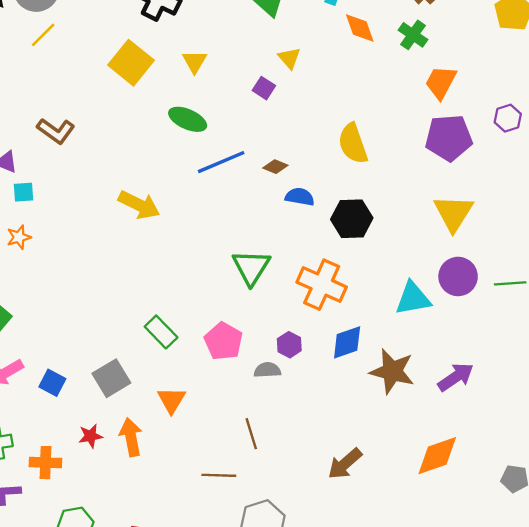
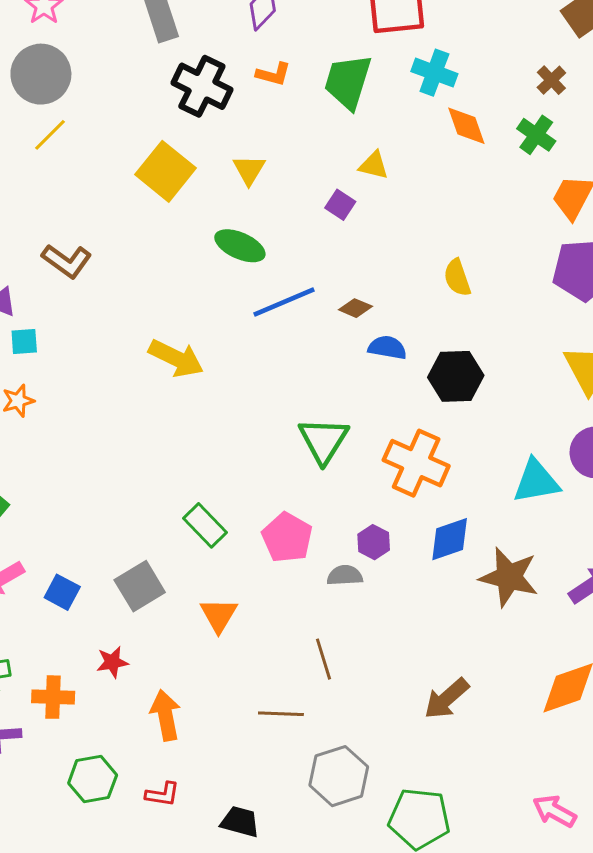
yellow triangle: (289, 58) -> (374, 165), turned -35
yellow semicircle: (353, 144) -> (457, 278), size x0.7
orange arrow: (131, 437) -> (165, 715), moved

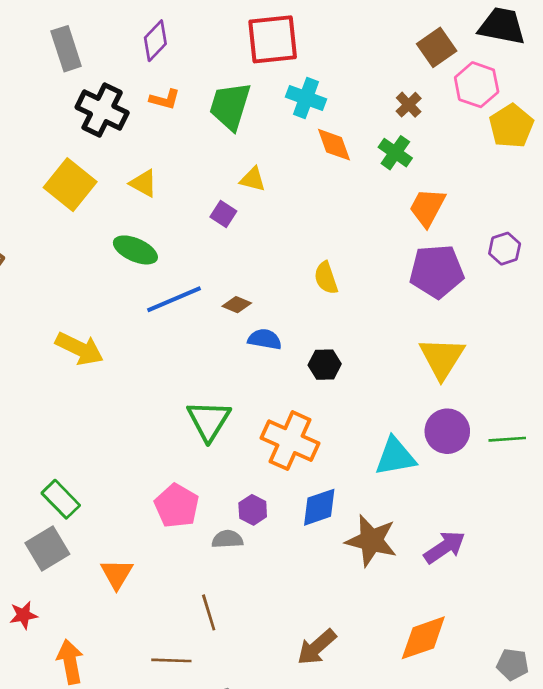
yellow triangle: (249, 170) -> (143, 183), turned -32
black hexagon: (456, 376) -> (325, 365), size x0.7
green rectangle: (205, 525) -> (61, 499), moved

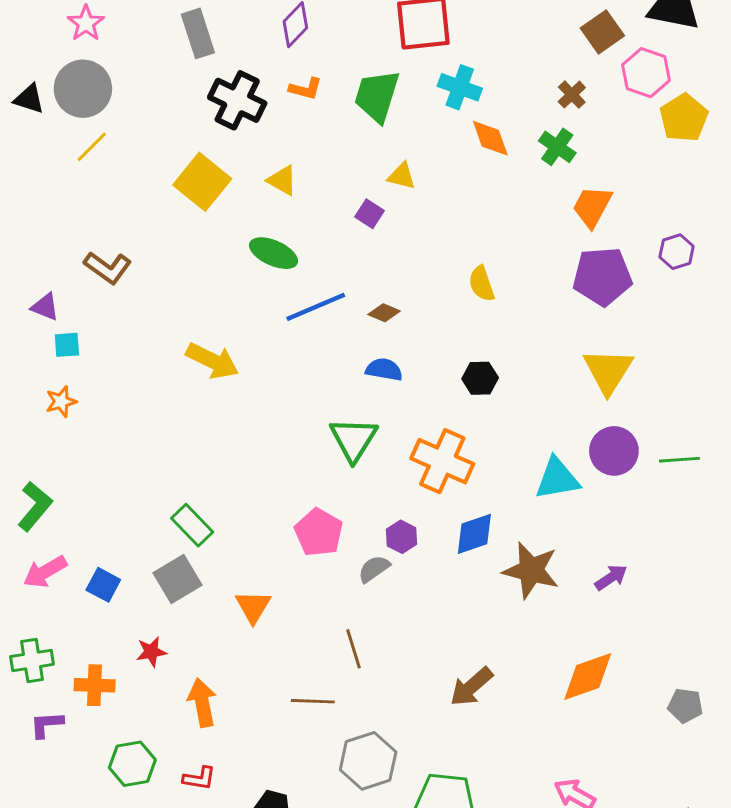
blue semicircle: (265, 339) -> (384, 369), moved
gray semicircle: (227, 539) -> (374, 569), turned -32
purple arrow: (445, 547) -> (611, 578), size x0.7

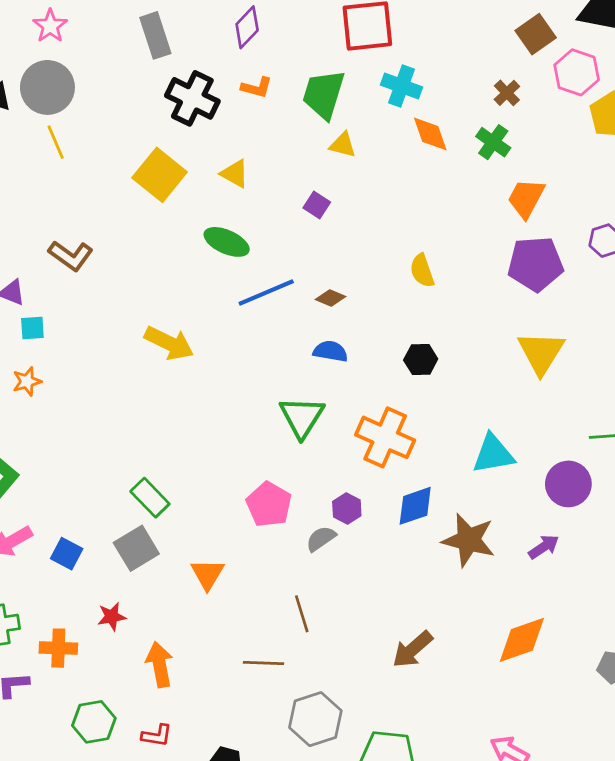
yellow line: (92, 147) -> (56, 142), turned -68
yellow triangle: (402, 176) -> (343, 145), moved
purple circle: (614, 451) -> (568, 484), moved

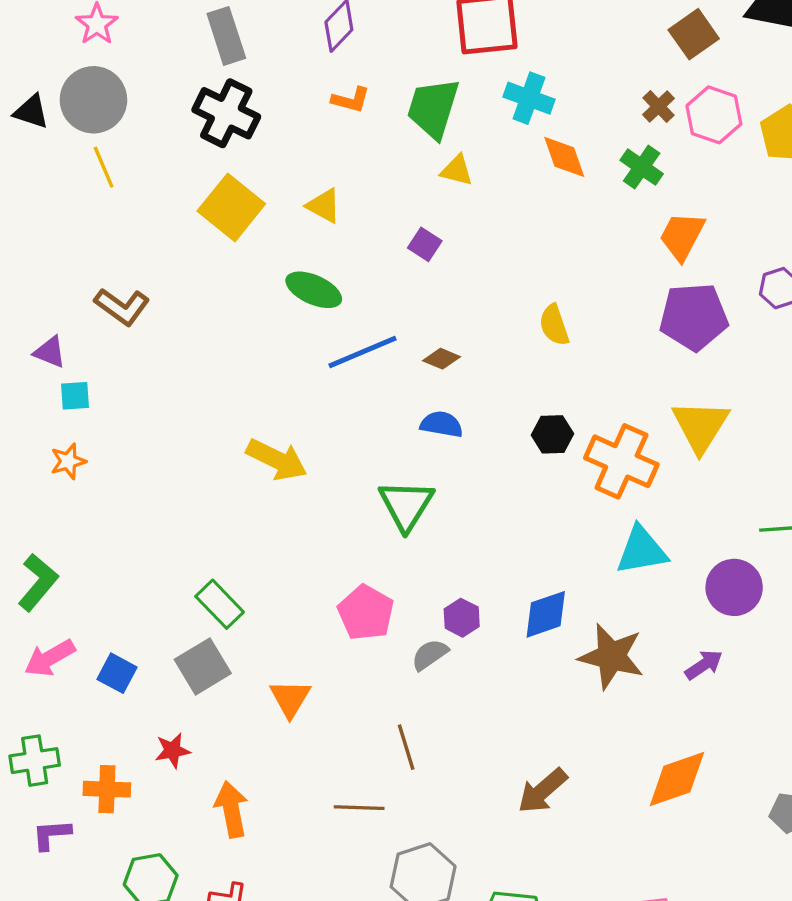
pink hexagon: (577, 72) -> (714, 115), moved
black cross: (192, 98) -> (226, 113), moved
yellow arrow: (169, 343) -> (277, 460), moved
orange cross: (385, 437) -> (621, 461), moved

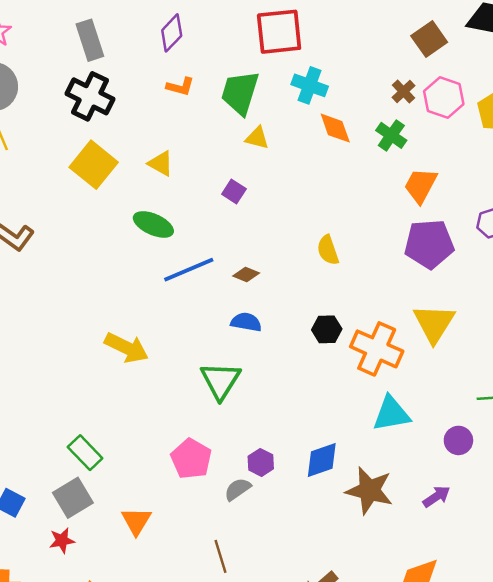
purple circle: (734, 587) -> (458, 440), size x0.7
red star: (172, 750) -> (62, 541), moved

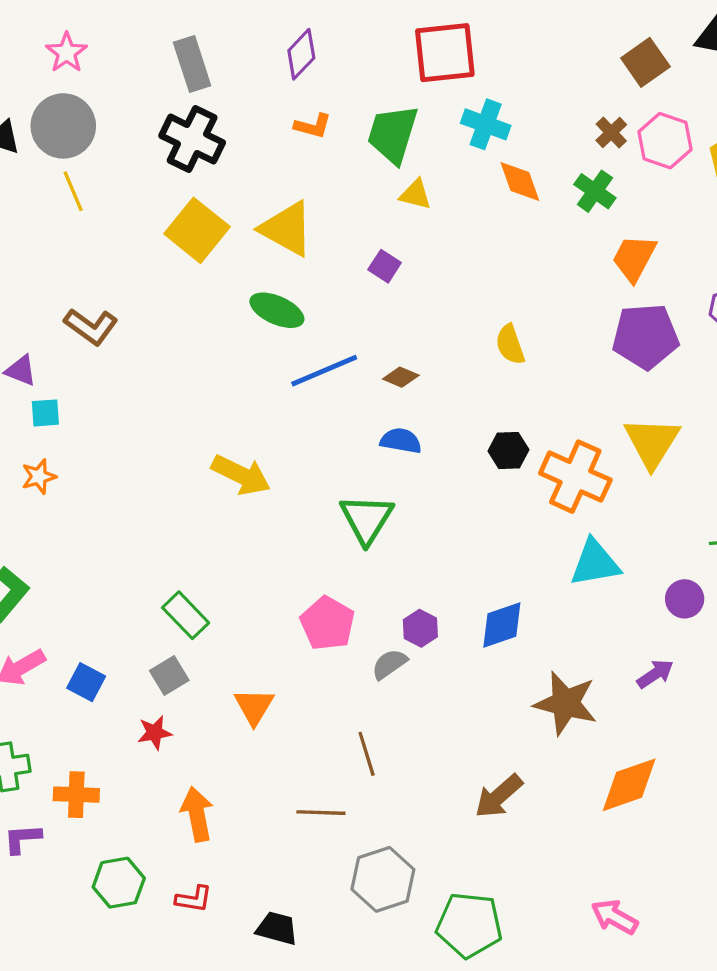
yellow triangle: (161, 163) -> (287, 229), size x1.6
brown star: (369, 490) -> (566, 703), moved
gray square: (73, 498) -> (169, 676), size x0.7

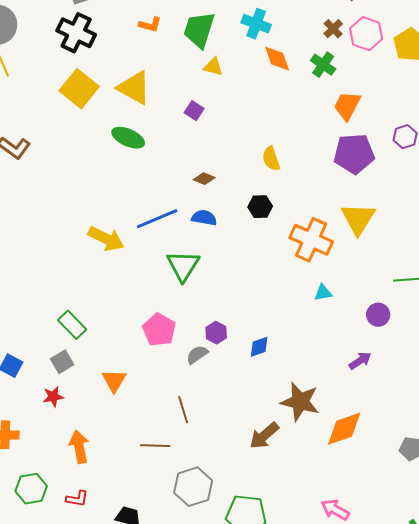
blue line: (324, 371) -> (157, 219), moved
black hexagon: (508, 450) -> (260, 207), moved
cyan triangle: (595, 563) -> (323, 293), size x0.6
blue diamond: (502, 625) -> (259, 347), moved, size x0.7
brown star: (566, 703) -> (300, 402), moved

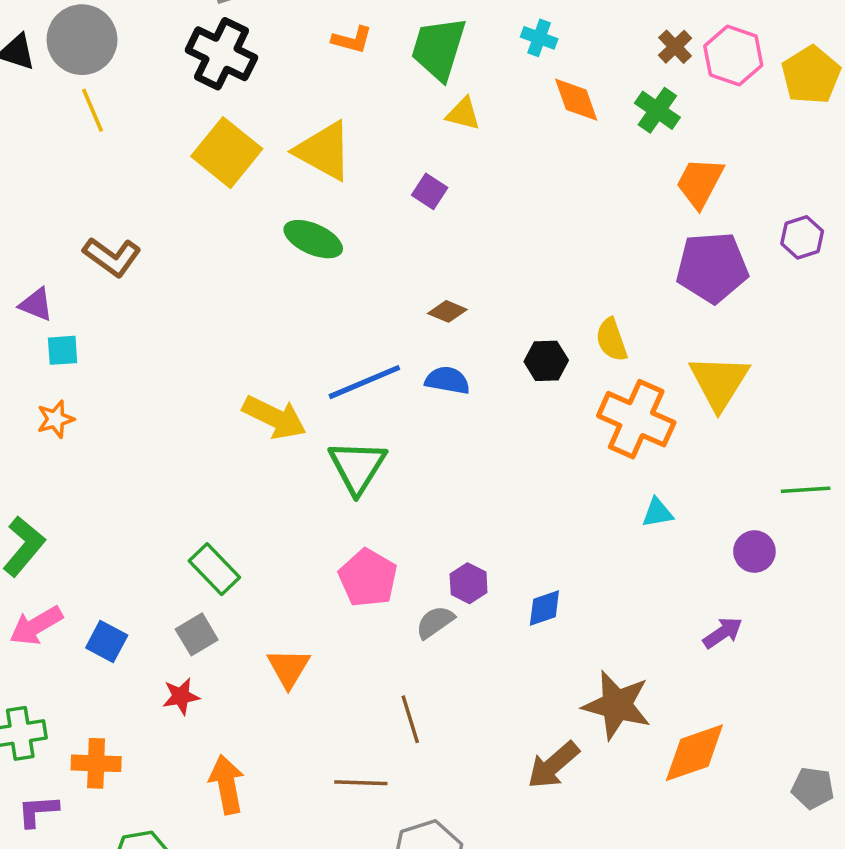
cyan cross: (256, 24) -> (539, 38), size x0.7
yellow semicircle: (271, 159) -> (611, 340), moved
green triangle: (183, 266) -> (357, 467), moved

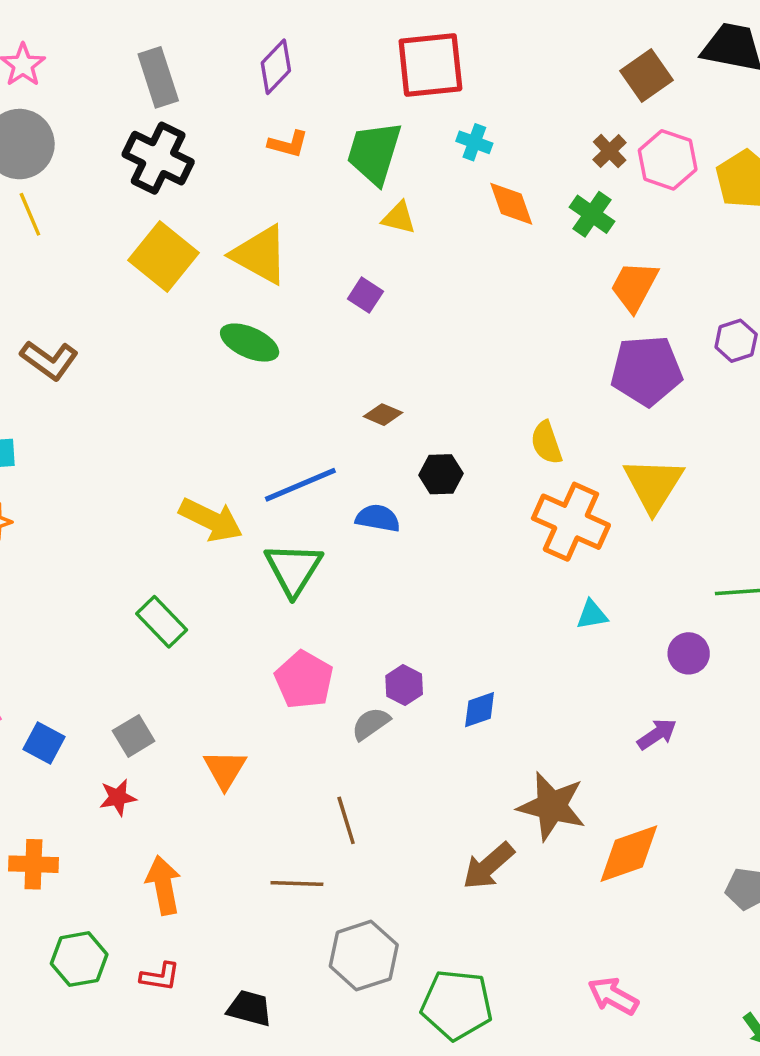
black hexagon: (546, 361) -> (441, 474), moved
blue semicircle: (447, 380) -> (378, 518), moved
green rectangle: (214, 569) -> (162, 622), moved

